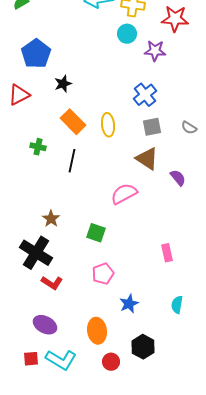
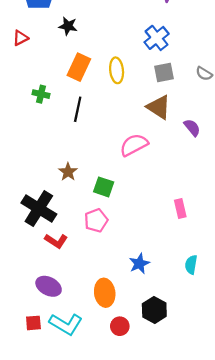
black star: (63, 84) -> (68, 26), turned 30
red triangle: (19, 95) -> (20, 38), size x0.7
orange rectangle: (73, 122) -> (79, 67), turned 70
brown star: (51, 219) -> (68, 172), moved
pink pentagon: (103, 274) -> (96, 220), moved

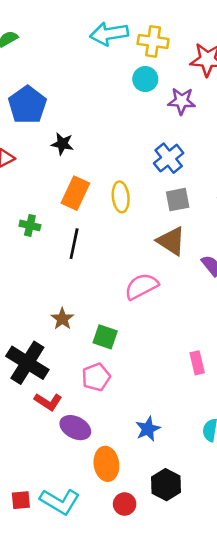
purple ellipse: (49, 286) -> (75, 428), moved

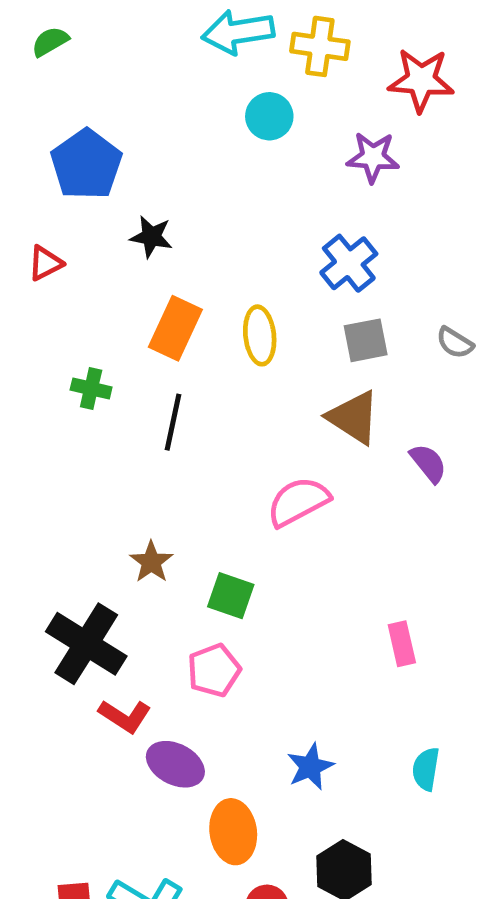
cyan circle: (145, 79) -> (269, 116), moved

